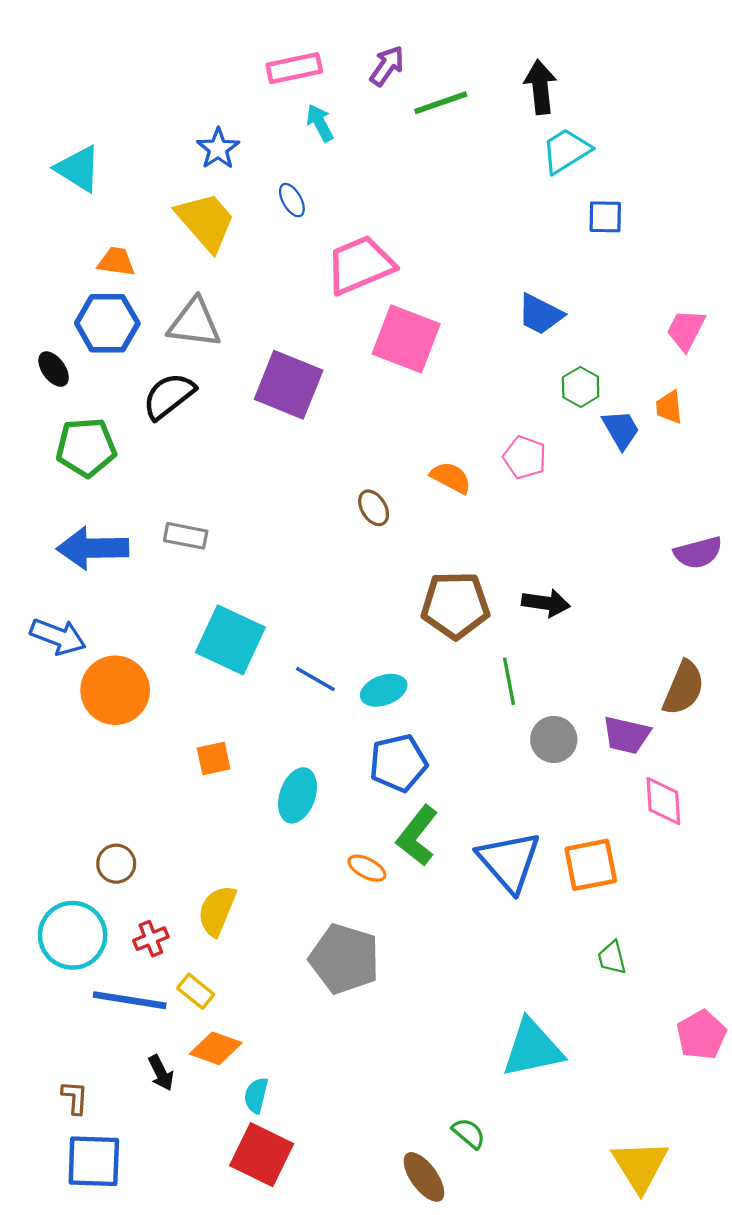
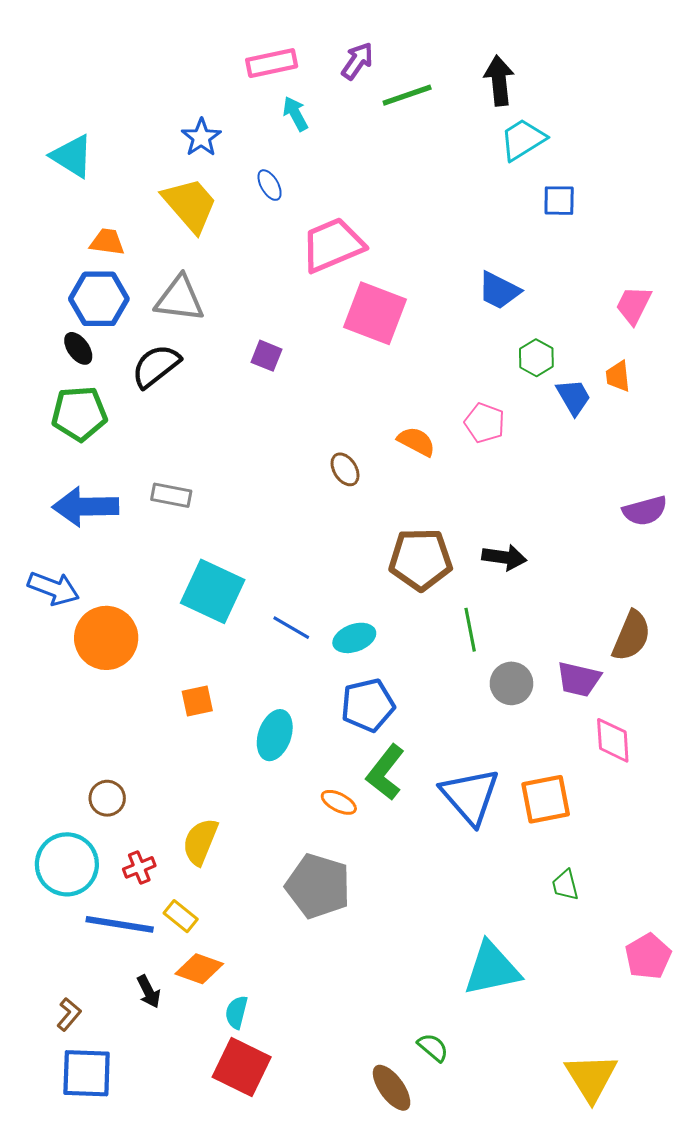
black ellipse: (54, 369) -> (78, 348), moved
purple square: (289, 385) -> (266, 356), size x0.5
brown L-shape: (75, 1098) -> (69, 1014), turned 36

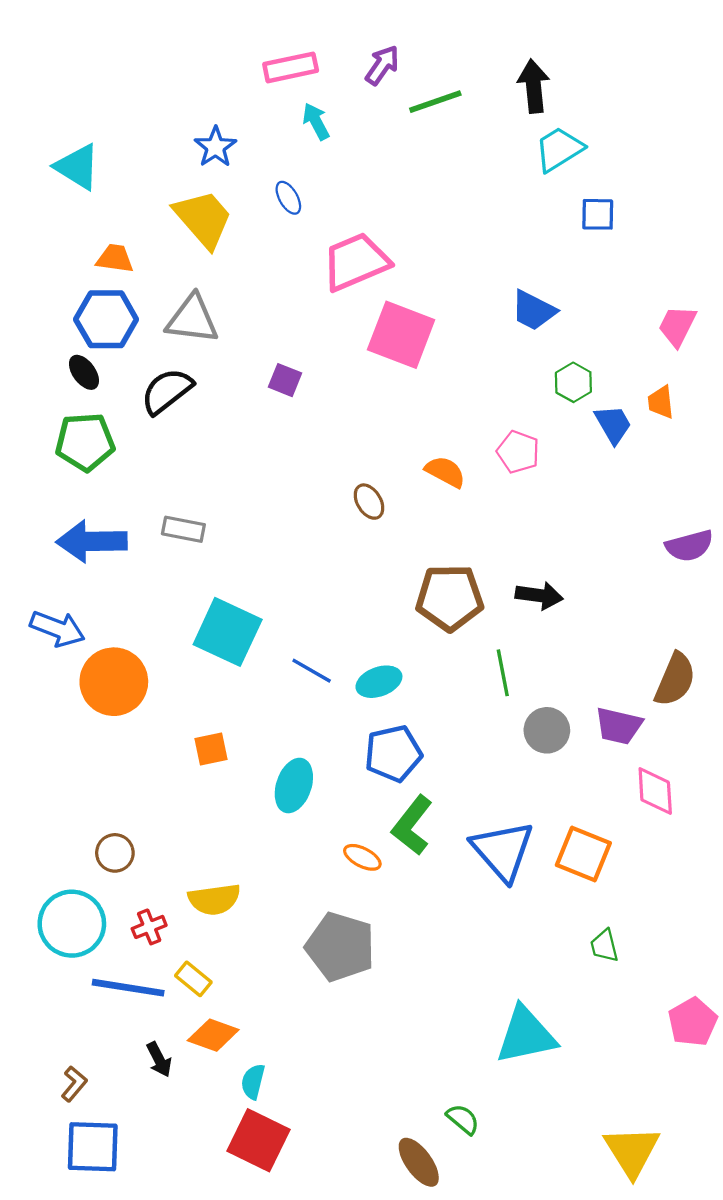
orange square: (546, 799) -> (583, 854), turned 33
yellow semicircle: (200, 842) -> (214, 899), turned -120

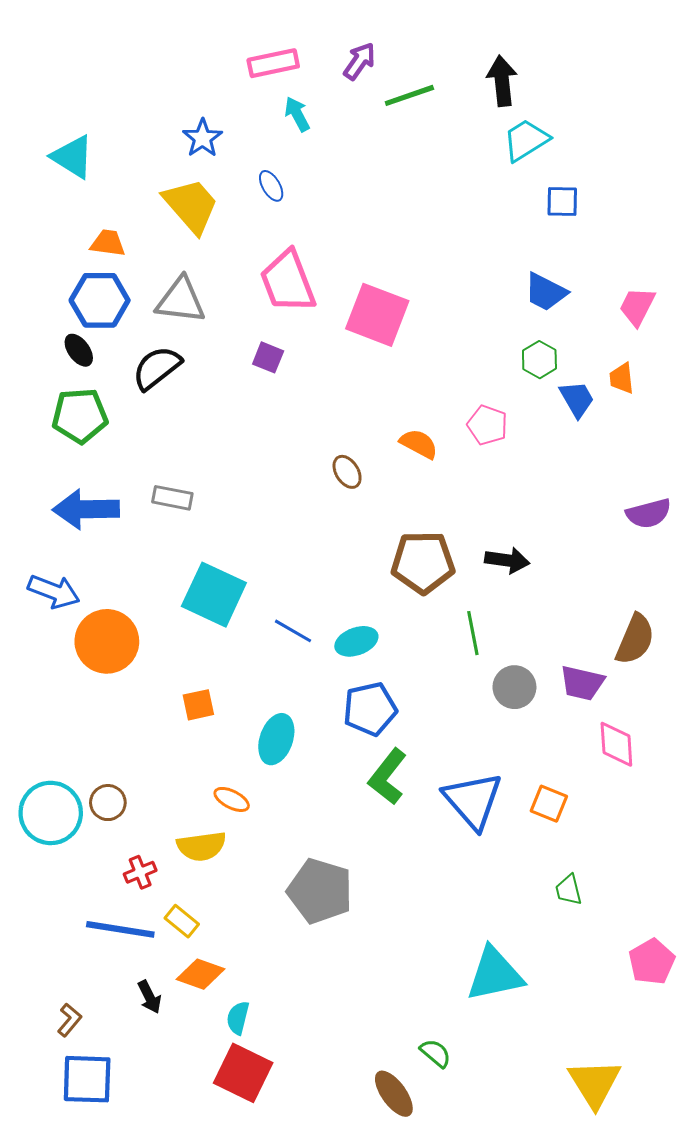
pink trapezoid: (356, 262) -> (288, 282), moved, turned -88
blue trapezoid: (534, 310) -> (546, 292), moved
orange square: (583, 854) -> (549, 804), size x0.7
orange ellipse: (362, 857) -> (232, 799), moved
cyan circle: (72, 924) -> (51, 813), moved

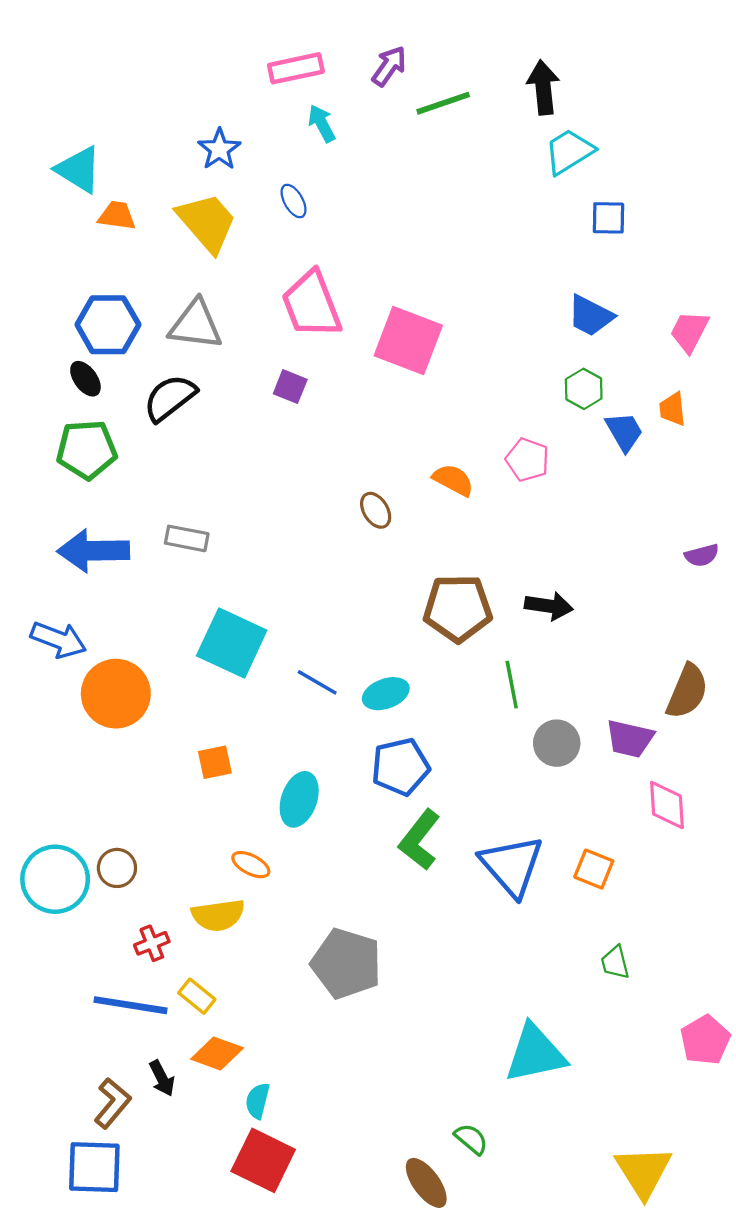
orange trapezoid: (108, 243) -> (117, 216), moved
purple semicircle: (649, 513) -> (702, 555), size x0.7
brown L-shape: (69, 1020) -> (112, 1103), moved, size x1.4

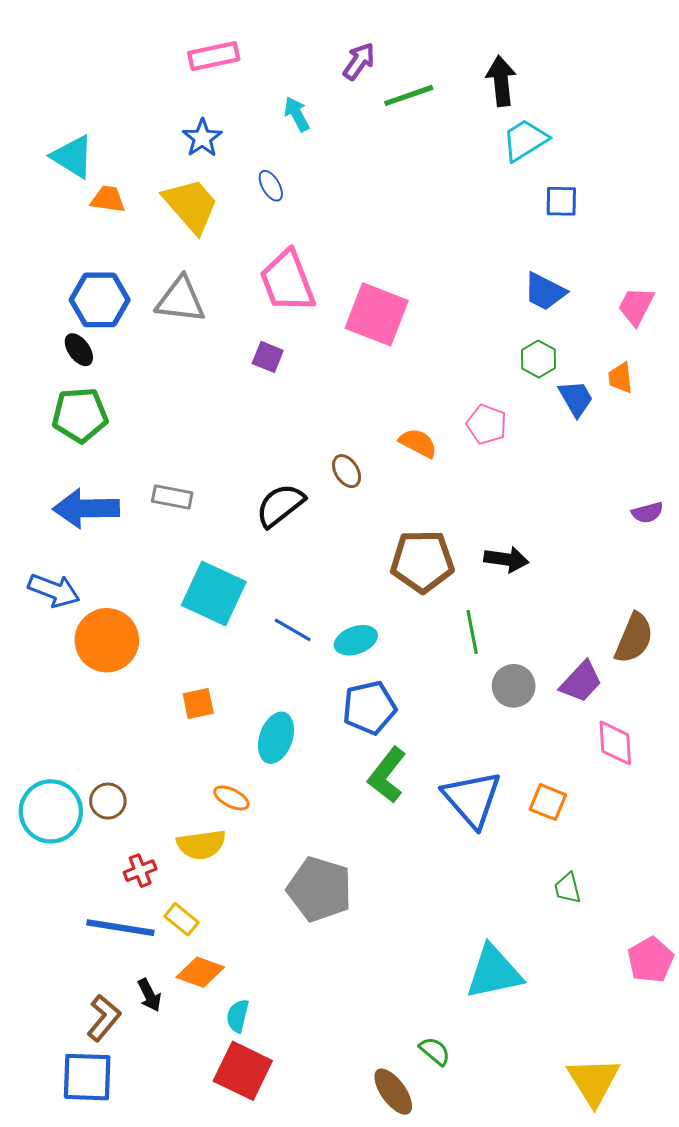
pink rectangle: (296, 68) -> (214, 56), moved
black semicircle: (170, 398) -> (280, 505), moved
purple trapezoid: (630, 739) -> (581, 682), turned -60

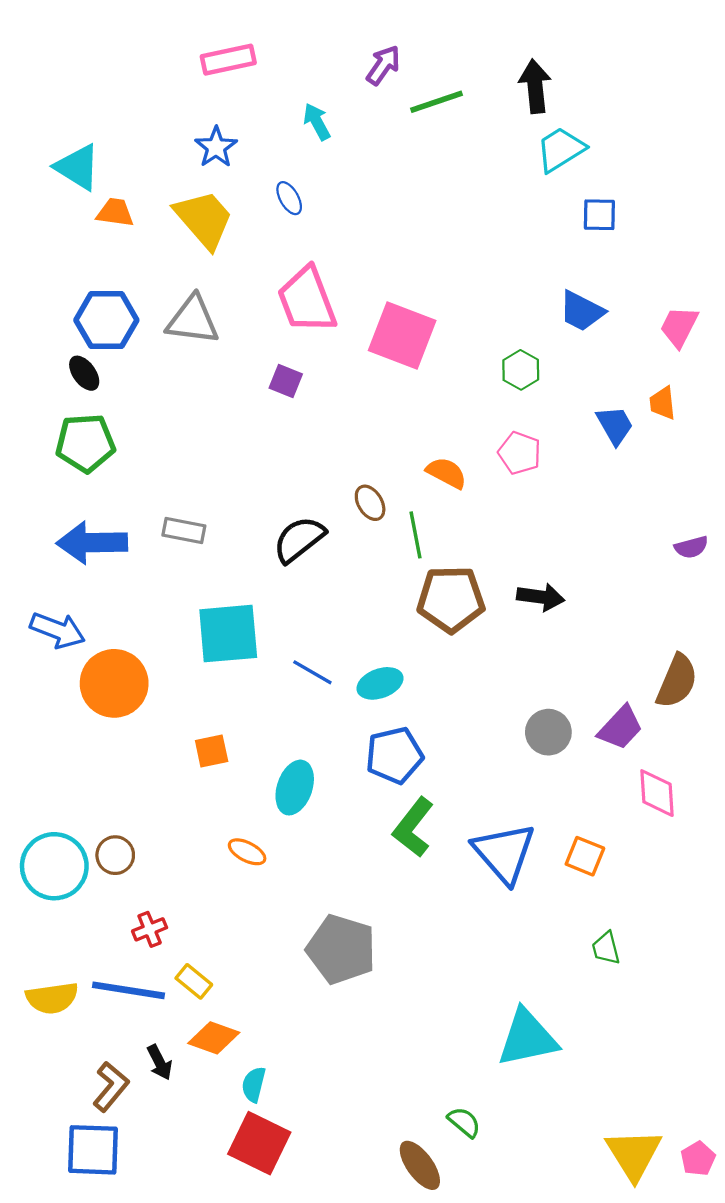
green hexagon: (539, 359) -> (521, 370), moved
cyan square: (214, 594) -> (228, 634), turned -30
green line: (472, 632) -> (415, 535), moved
yellow semicircle: (201, 845) -> (52, 998), moved
pink pentagon: (651, 960) -> (698, 1159), moved, size x0.7

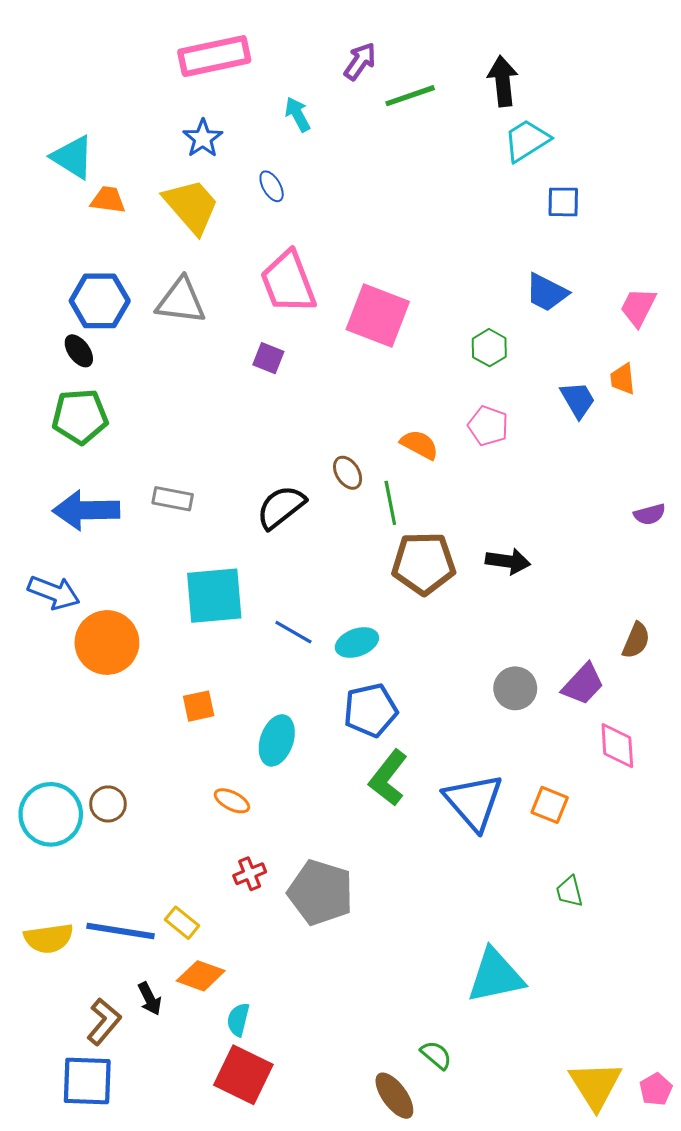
pink rectangle: (228, 60) -> (214, 56), size x1.4
brown semicircle: (677, 681) -> (636, 640), size x0.7
red cross: (150, 929) -> (250, 874), moved

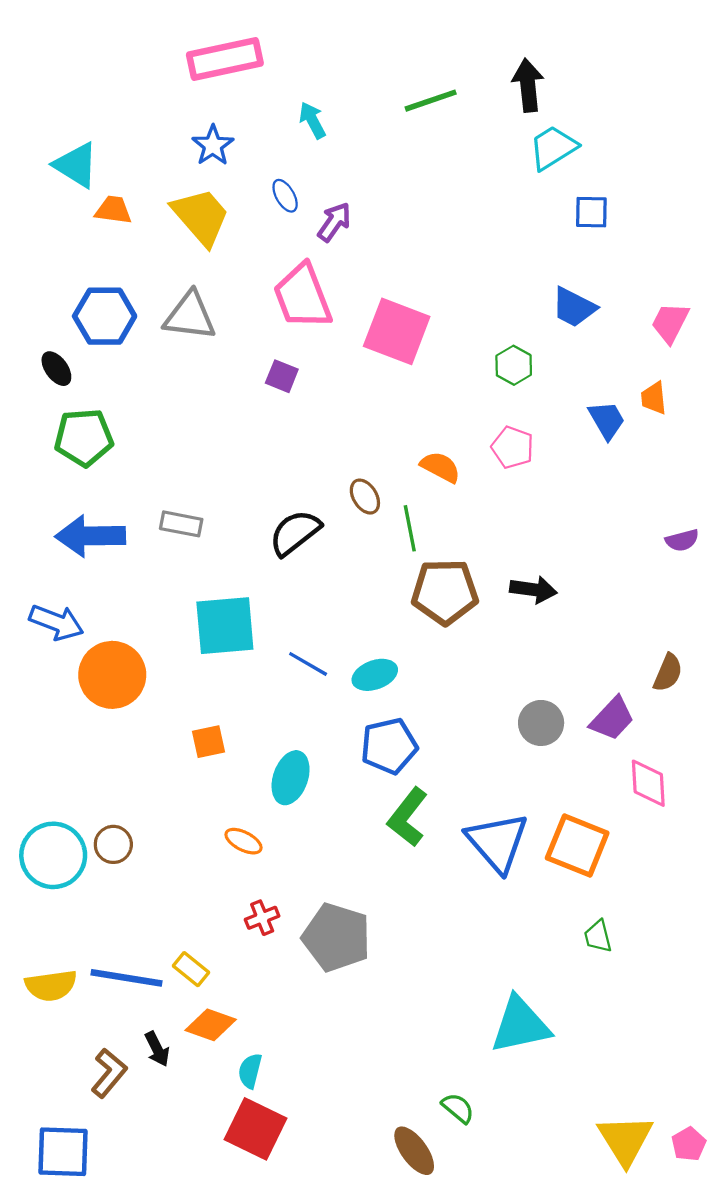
purple arrow: (360, 61) -> (334, 222), moved
black ellipse: (79, 351) -> (56, 369), moved
orange square: (550, 805) -> (577, 846), size x1.6
blue square: (87, 1081) -> (63, 1152), moved

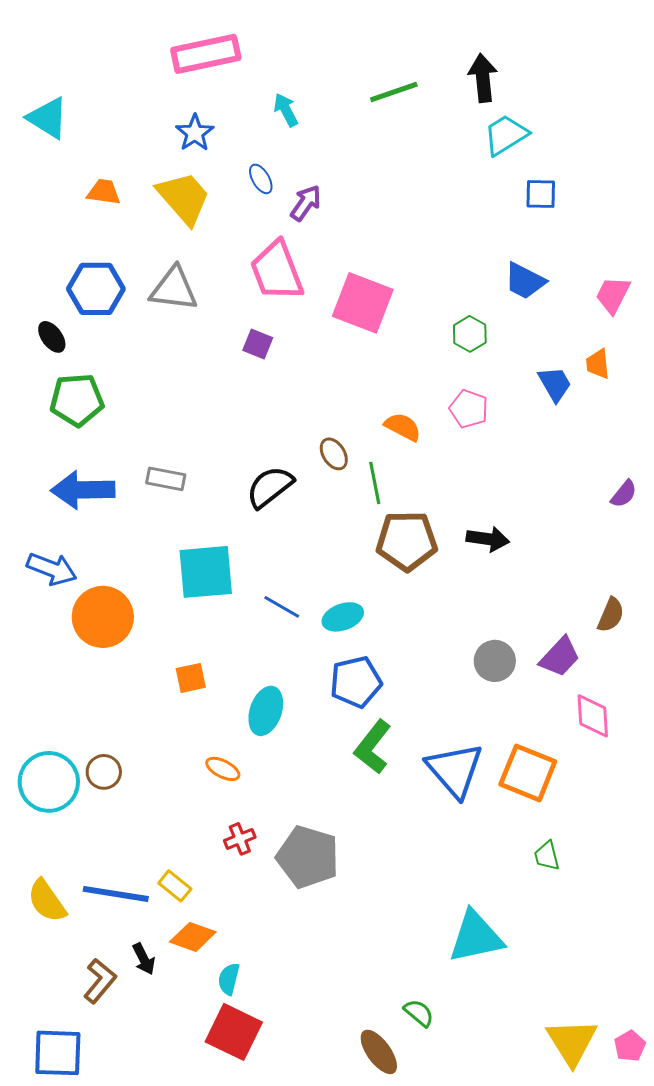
cyan triangle: (76, 165) -> (48, 118), moved
purple semicircle: (682, 540) -> (624, 494), turned -36
yellow semicircle: (51, 986) -> (47, 901), turned 63

